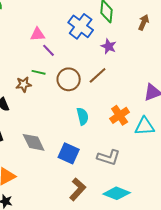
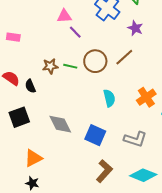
green line: (39, 72) -> (70, 66), moved

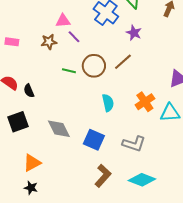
brown star: (50, 66) -> (49, 42), moved

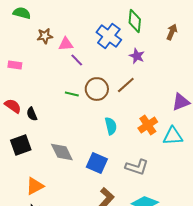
brown star: (49, 42) -> (45, 36), moved

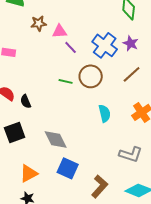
blue cross: (109, 36) -> (105, 45), moved
brown line: (126, 85) -> (132, 74), moved
blue square: (97, 163) -> (68, 168), moved

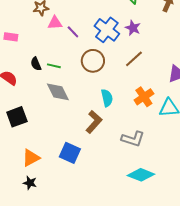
pink triangle: (60, 31) -> (55, 23), moved
green line: (66, 81) -> (54, 66), moved
black semicircle: (26, 101) -> (36, 64), moved
gray diamond: (56, 139) -> (58, 92), moved
brown L-shape: (100, 186) -> (94, 122), moved

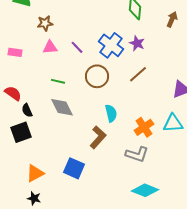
pink triangle: (55, 23) -> (50, 47), moved
black semicircle: (36, 64) -> (27, 110), moved
orange cross: (144, 97) -> (144, 127), moved

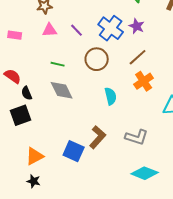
orange cross: (144, 127) -> (144, 81), moved
brown L-shape: (98, 137) -> (98, 137), moved

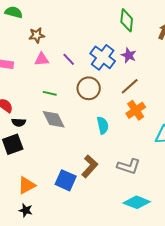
black semicircle: (27, 93) -> (19, 122), turned -64

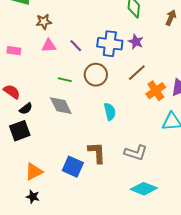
blue cross: (103, 57) -> (110, 44), turned -30
green line: (50, 93) -> (65, 80), moved
orange cross: (136, 110) -> (156, 91), moved
black semicircle: (19, 122) -> (26, 109), turned -40
brown L-shape: (90, 166) -> (97, 153), turned -45

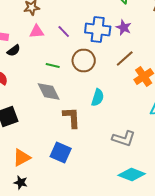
black semicircle: (26, 109) -> (14, 50), moved
cyan semicircle: (110, 112) -> (98, 98), turned 30
brown L-shape: (97, 153) -> (72, 118), moved

